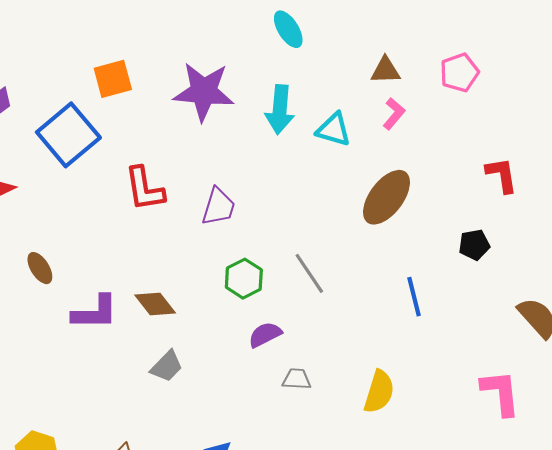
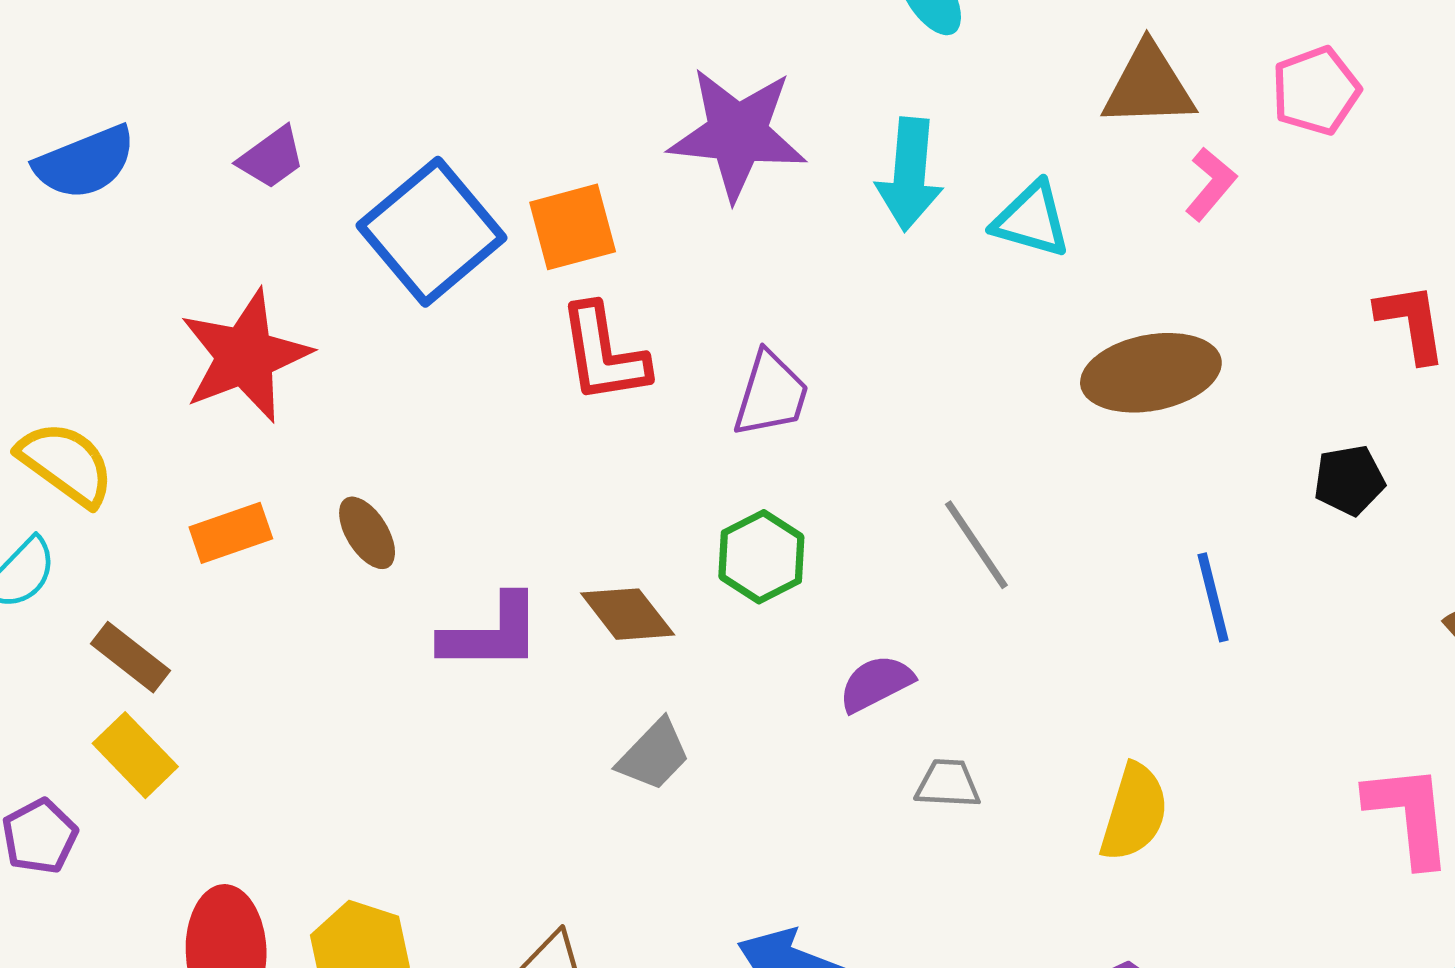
brown triangle: (385, 70) -> (1149, 86), size x1.4
orange square: (113, 79) -> (573, 227), moved
pink L-shape: (394, 114) -> (1211, 184), moved
brown ellipse: (386, 197) -> (1151, 373), turned 42
green hexagon: (244, 279) -> (761, 557), moved

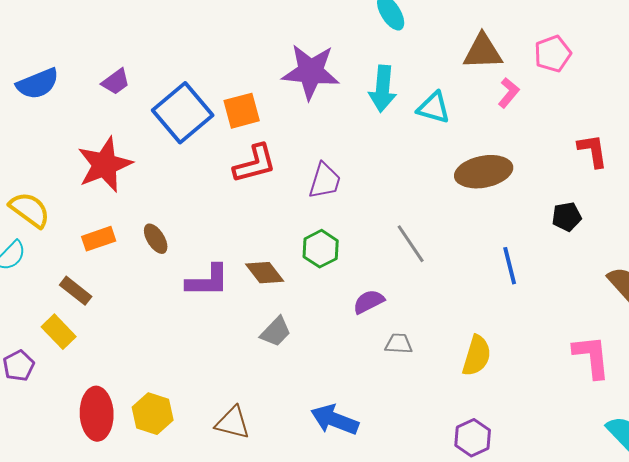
red L-shape: (604, 354) -> (255, 164), turned -96
brown rectangle: (130, 657) -> (76, 291), moved

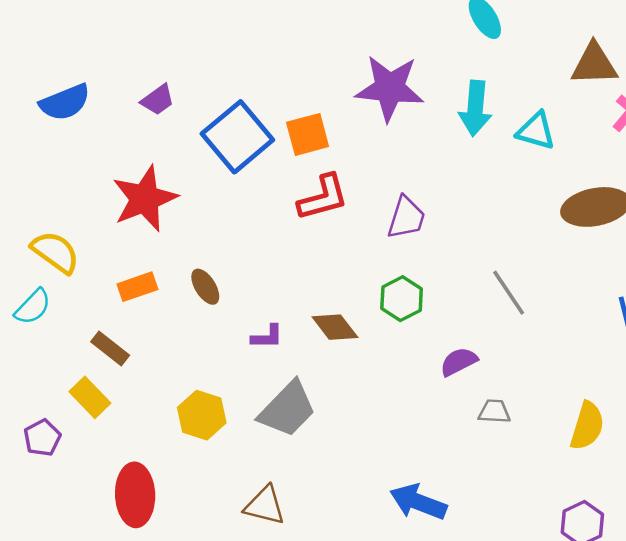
purple L-shape: (208, 281) -> (267, 337), size x0.6
gray trapezoid: (276, 332) -> (287, 409), moved, size x1.6
yellow hexagon: (153, 414) -> (202, 415), moved
brown triangle: (233, 423) -> (265, 506), moved

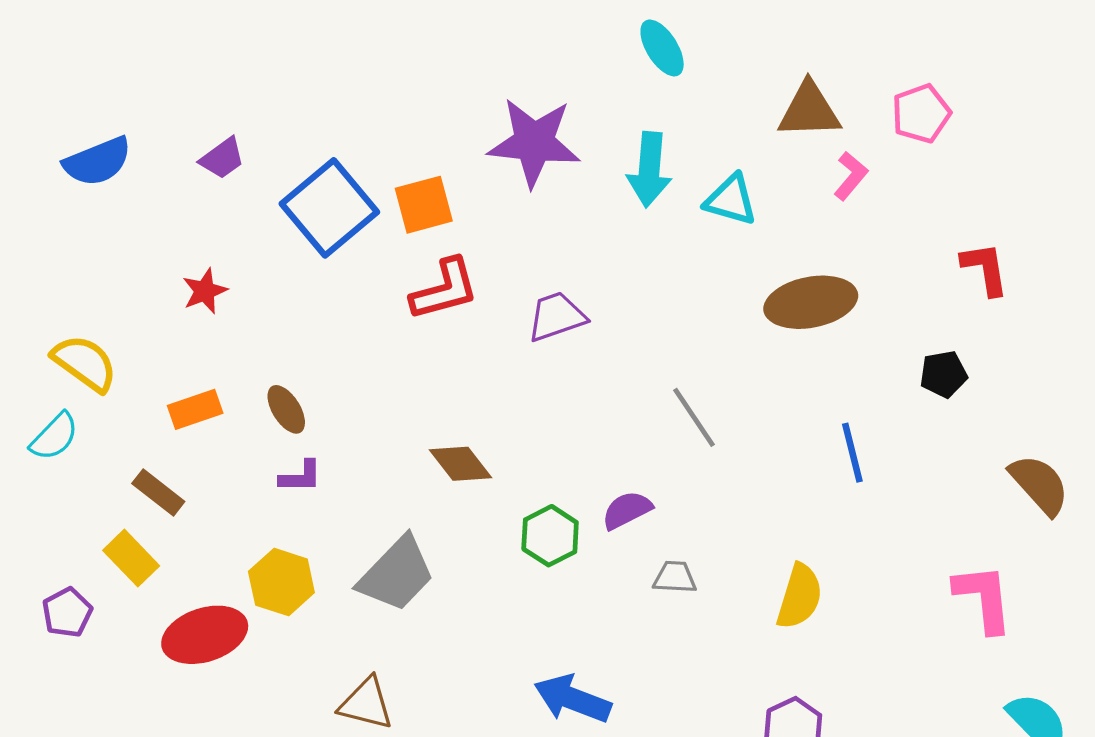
red star: (145, 199) -> (205, 291), size x0.5
purple trapezoid: (406, 218) -> (556, 317), turned -126
green hexagon: (402, 299) -> (550, 536), moved
purple L-shape: (267, 337) -> (301, 477), moved
red ellipse: (135, 495) -> (205, 635), moved, turned 74

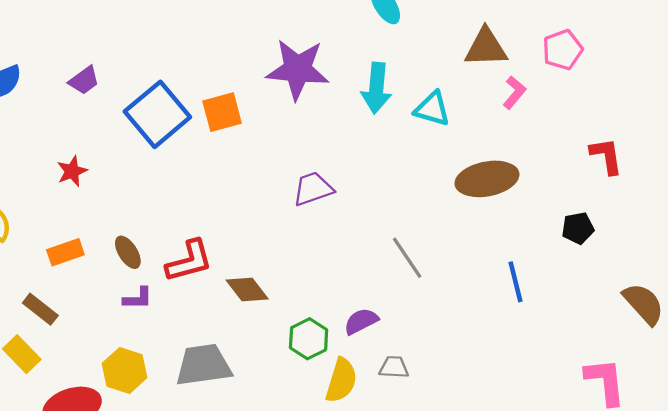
red L-shape: (445, 289) -> (189, 261), moved
gray trapezoid: (397, 574) -> (203, 365), turned -142
yellow semicircle: (800, 596) -> (341, 380), moved

